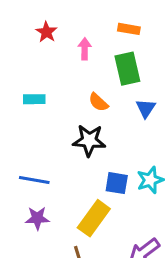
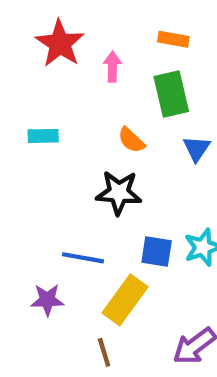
red star: (46, 32) -> (60, 43), size x1.6
blue line: (34, 180) -> (83, 258), moved

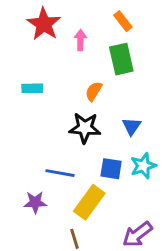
orange rectangle: (173, 39) -> (123, 21), turned 42
orange semicircle: (131, 140) -> (94, 91), turned 78
blue triangle: (196, 149) -> (132, 126), moved

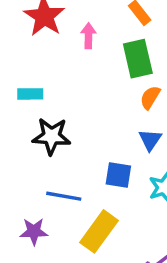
orange semicircle: (94, 91) -> (150, 97), moved
black star: (85, 128) -> (51, 136), moved
blue square: (111, 169) -> (118, 175), moved

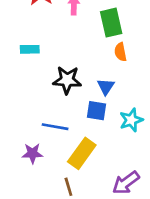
orange semicircle: (150, 97) -> (120, 52), turned -42
black star: (51, 136) -> (67, 80), moved
blue triangle: (150, 140) -> (106, 87), moved

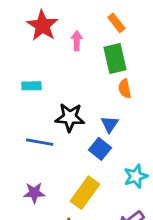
blue square: (96, 111) -> (100, 149), turned 30
cyan star: (131, 120) -> (136, 176), moved
blue line: (55, 127) -> (40, 142), moved

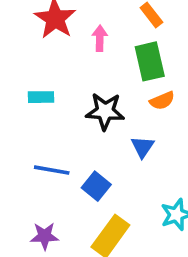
orange semicircle: (125, 89) -> (162, 101), turned -102
black star: (70, 117) -> (105, 111), moved
blue square: (100, 149) -> (96, 186), moved

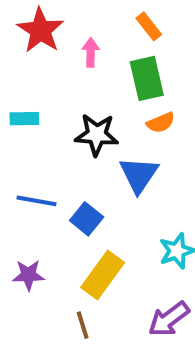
blue triangle: (143, 147) -> (139, 175), size x1.5

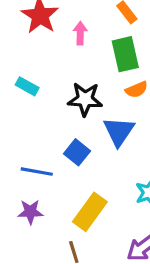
cyan rectangle: (24, 119) -> (27, 86), turned 30
blue line: (36, 201) -> (37, 172), moved
blue square: (87, 219) -> (77, 152), moved

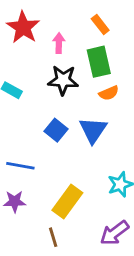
black star: (85, 99) -> (63, 80), moved
blue square: (77, 152) -> (56, 130), moved

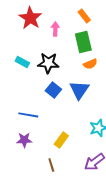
black star: (63, 80) -> (48, 63), moved
yellow rectangle: (67, 201) -> (61, 140), size x0.7

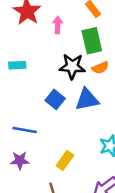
cyan rectangle: (22, 62) -> (17, 65), turned -32
black star: (48, 63) -> (72, 66), moved
blue triangle: (79, 90) -> (87, 99), turned 45

